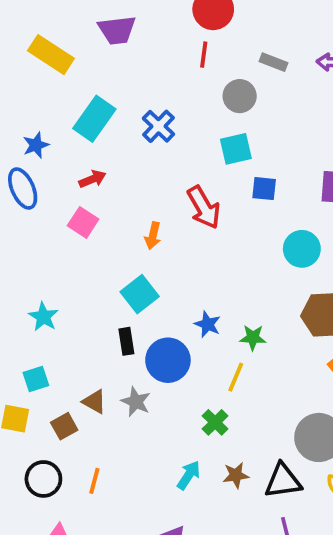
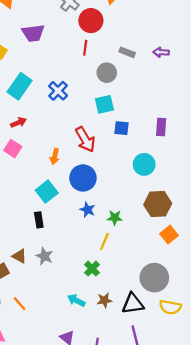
blue circle: (168, 360) -> (83, 178), moved
cyan arrow: (189, 475) -> (76, 300), turned -96
orange line: (94, 481) -> (20, 304), turned -56

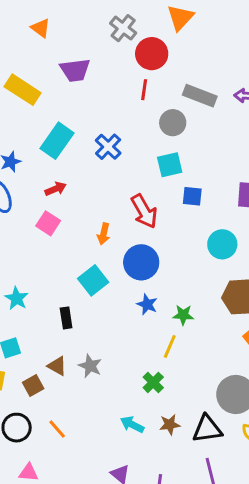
gray rectangle: (127, 52) -> (200, 96), size x1.5
black rectangle: (39, 220) -> (66, 318), moved

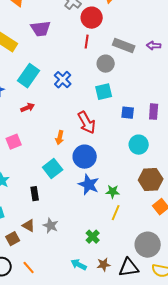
blue square: (192, 196) -> (128, 113), moved
pink square: (48, 223) -> (14, 142), moved, turned 35
blue star: (147, 304) -> (89, 185), size x1.5
yellow line: (170, 346) -> (116, 213), moved

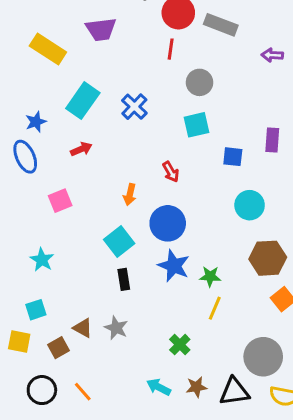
gray rectangle: (124, 46) -> (221, 25), moved
purple rectangle: (154, 112) -> (272, 140), moved
red arrow: (87, 123) -> (171, 172), size x0.6
black rectangle: (35, 194) -> (124, 279), moved

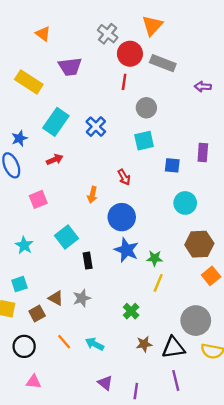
cyan square: (119, 242) -> (66, 237), moved
gray star: (116, 328) -> (82, 298), turned 30
cyan arrow: (159, 387) -> (95, 344), moved
orange line: (83, 392) -> (64, 342), moved

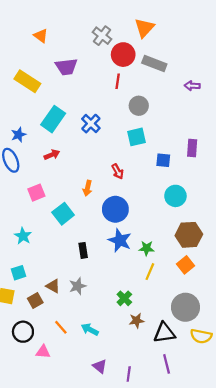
cyan square: (66, 237) -> (63, 214), moved
orange square: (211, 276) -> (185, 265), moved
brown star: (144, 344) -> (137, 321), moved
pink triangle: (34, 382) -> (43, 352), moved

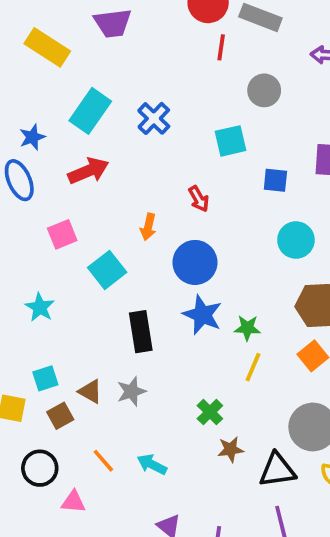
red line: (118, 81) -> (221, 47), moved
gray circle: (139, 106) -> (264, 90), moved
red arrow: (52, 155) -> (88, 171), size x1.5
black rectangle: (83, 250) -> (141, 332), size x1.5
cyan square: (19, 273) -> (45, 378), moved

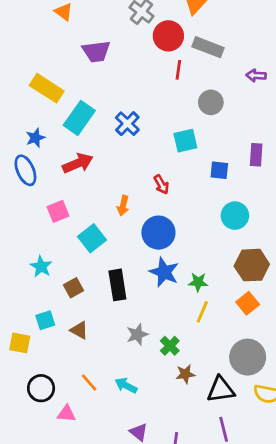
yellow rectangle: (47, 47) -> (47, 88), moved
gray star: (131, 391) -> (137, 334), moved
brown square: (60, 416) -> (74, 288), moved

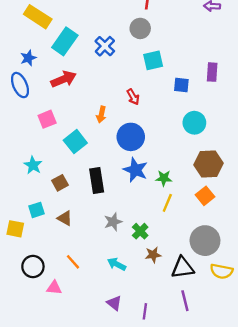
gray circle: (211, 102) -> (140, 28), moved
cyan arrow: (126, 385) -> (117, 264), moved

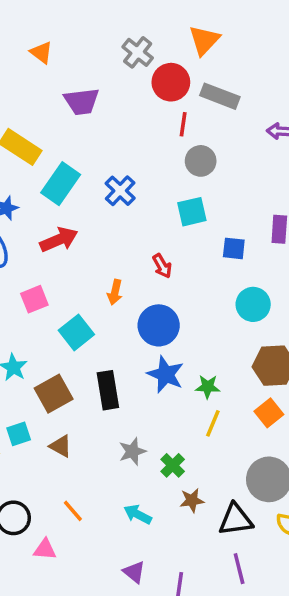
gray circle: (140, 28) -> (201, 161), moved
brown square: (60, 183) -> (54, 394), size x1.5

